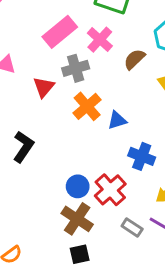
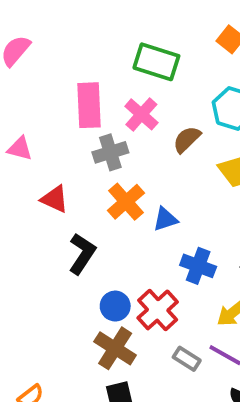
pink rectangle: (60, 32) -> (89, 105), turned -52
red triangle: (44, 87) -> (55, 199), moved, turned -45
black L-shape: (23, 147) -> (82, 254), moved

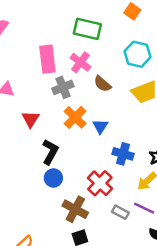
brown semicircle: (187, 139) -> (102, 84), moved, turned -90
red triangle: (55, 199) -> (31, 119), turned 42
blue triangle: (165, 219) -> (100, 126), turned -35
blue circle: (115, 306) -> (53, 178), moved

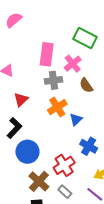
black L-shape: (50, 152) -> (14, 128), moved
blue circle: (53, 178) -> (27, 152), size x1.5
gray rectangle: (120, 212) -> (65, 192), moved

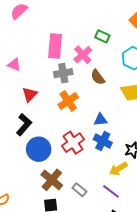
green rectangle: (85, 38) -> (102, 36), moved, size x0.6
blue triangle: (76, 119) -> (100, 120), moved, turned 40
red cross: (64, 165) -> (73, 143), moved

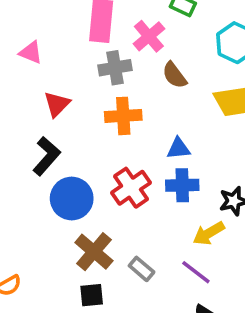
orange cross: (68, 101) -> (123, 116), turned 30
blue cross: (103, 141) -> (182, 185), turned -30

